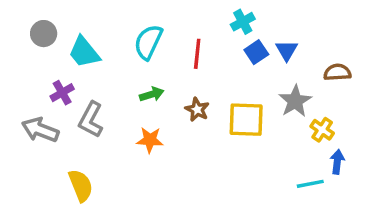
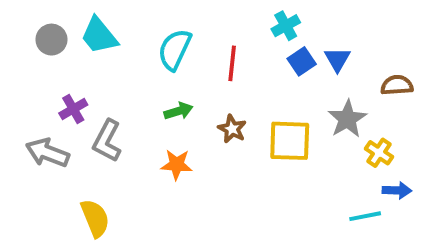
cyan trapezoid: (84, 52) -> (99, 36), moved
blue arrow: (337, 162) -> (397, 190), turned 85

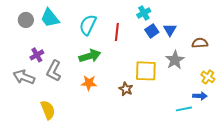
green arrow: (179, 111) -> (90, 56), size x1.5
brown star: (232, 129) -> (126, 89), moved
yellow cross: (379, 153) -> (208, 77), moved

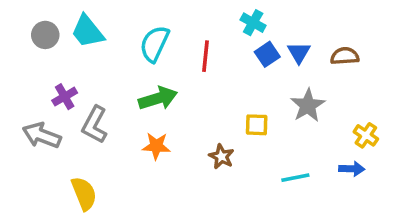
cyan cross: (144, 13) -> (253, 23), turned -32
brown semicircle: (200, 43) -> (345, 56), moved
yellow square: (146, 71) -> (257, 125), size x0.6
cyan line: (184, 109) -> (295, 178), moved

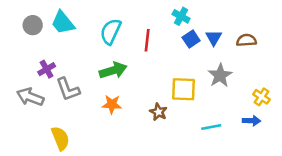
gray L-shape: (95, 125) -> (68, 89), turned -48
yellow square: (257, 125) -> (184, 89), size x1.5

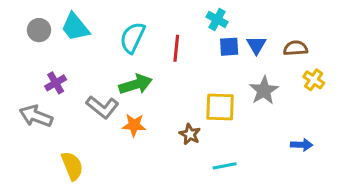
blue square: (191, 39) -> (229, 47), turned 30
gray L-shape: (68, 89) -> (102, 107), moved, turned -32
yellow cross: (262, 97) -> (314, 80), moved
cyan line: (211, 127) -> (225, 166), moved

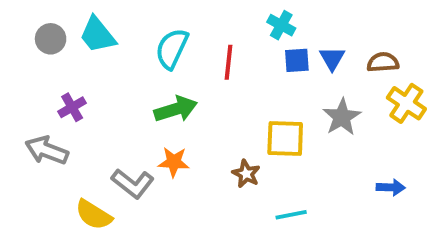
yellow cross: (314, 80) -> (406, 103), size x1.4
gray L-shape: (102, 107) -> (133, 183), moved
yellow semicircle: (72, 166) -> (94, 215), turned 144

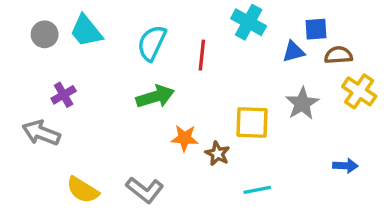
cyan cross: (281, 25) -> (249, 22), size x1.4
blue triangle: (332, 58) -> (293, 52), turned 45
blue square: (297, 60) -> (316, 29), moved
orange star: (174, 162) -> (185, 138), moved
gray L-shape: (133, 183) -> (145, 190), moved

